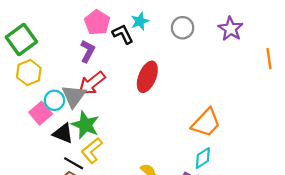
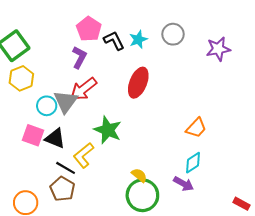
cyan star: (140, 21) -> (138, 39), moved
purple star: (231, 29) -> (218, 49), moved, turned 30
pink square: (41, 113) -> (33, 135), moved, turned -30
orange trapezoid: (206, 123) -> (196, 128), size x0.7
green star: (85, 125) -> (108, 130), moved

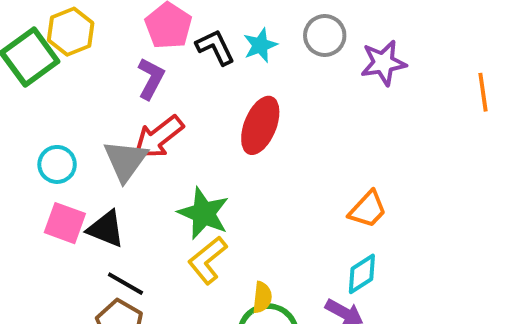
purple star: (218, 49) -> (383, 63), moved
yellow hexagon: (21, 78) -> (71, 32), moved
cyan circle: (47, 106) -> (57, 164), moved
yellow L-shape: (84, 155) -> (207, 260), moved
yellow semicircle: (139, 175) -> (262, 297), turned 56

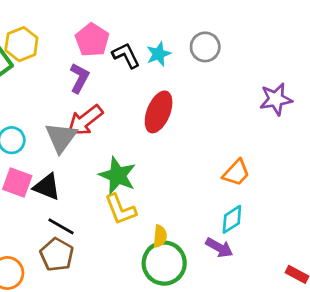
purple star: (383, 63) -> (276, 99), moved
yellow L-shape: (207, 260) -> (120, 209), turned -72

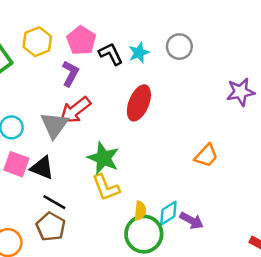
yellow hexagon: (21, 44) -> (37, 42), moved
cyan diamond: (232, 219) -> (168, 213), moved

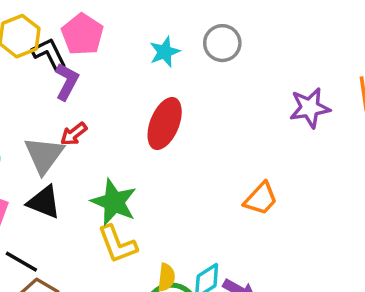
black L-shape: (111, 54) -> (49, 54), moved
red arrow: (75, 110) -> (74, 134), size x0.6
black triangle: (42, 168) -> (44, 202), moved
black line: (54, 202) -> (21, 262), moved

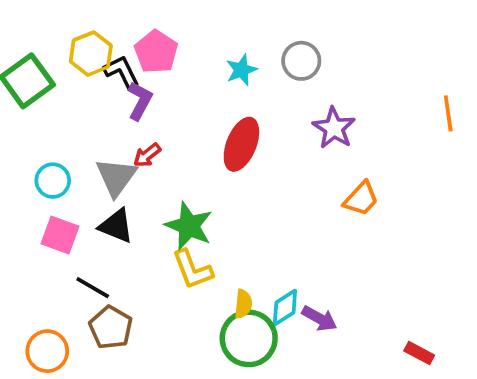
purple star: (310, 108) -> (334, 128), moved, turned -30
orange trapezoid: (261, 199) -> (361, 199), moved

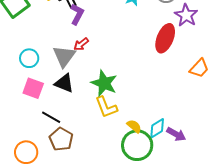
purple star: (334, 128) -> (186, 15), moved
red ellipse: (241, 144) -> (165, 38), moved
yellow semicircle: (243, 304) -> (134, 126), turned -56

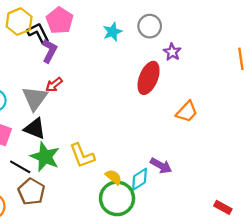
purple star: (186, 15) -> (172, 52), size x0.7
green star: (104, 83) -> (45, 157), moved
purple arrow: (176, 134) -> (161, 166), moved

